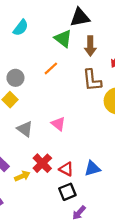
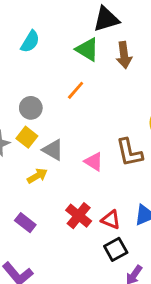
brown L-shape: (92, 80) -> (129, 153), moved
gray triangle: (25, 129) -> (53, 150), moved
yellow arrow: (22, 176) -> (37, 176), moved

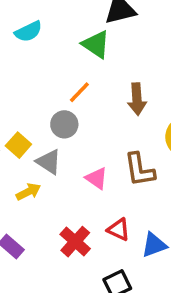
cyan semicircle: (30, 42) -> (28, 31), turned 30
brown arrow: (124, 55) -> (137, 99), moved
gray circle: (31, 108) -> (64, 124), moved
red triangle: (111, 220) -> (118, 229), moved

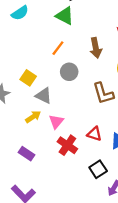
gray circle: (64, 124) -> (69, 72), moved
yellow square: (18, 145) -> (28, 78), moved
pink triangle: (97, 178) -> (56, 122), moved, turned 42

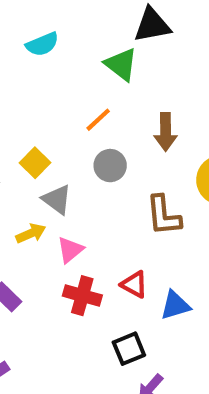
red cross: (67, 145) -> (82, 296), turned -30

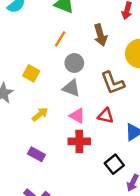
gray triangle: (57, 200) -> (71, 88), moved
pink triangle: (70, 250) -> (77, 116), moved, turned -35
red triangle: (134, 284) -> (106, 116), moved

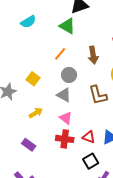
red triangle: (106, 116) -> (89, 137), moved

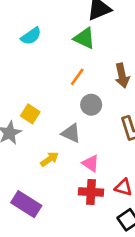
yellow square: (33, 79) -> (30, 114), moved
gray triangle: (64, 95) -> (71, 133), moved
purple rectangle: (29, 145) -> (26, 204), moved, size x1.5

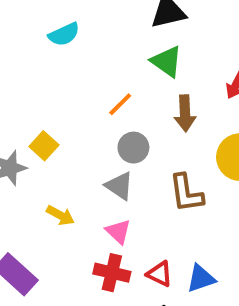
green triangle: (84, 38) -> (167, 61), moved
gray triangle: (71, 133) -> (119, 186), moved
yellow arrow: (49, 159) -> (60, 215), turned 54

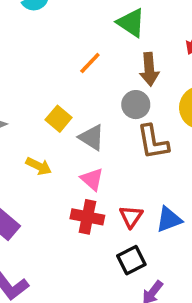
yellow square: (44, 146) -> (59, 119), moved
gray circle: (133, 148) -> (136, 105), moved
red triangle: (160, 274) -> (131, 217), turned 40

